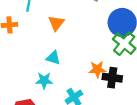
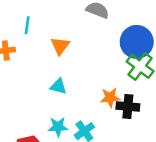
cyan star: (44, 81) -> (58, 127), moved

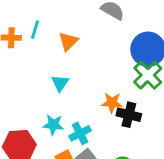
cyan line: (27, 25) -> (35, 30), moved
cyan triangle: (58, 86) -> (60, 83), turned 42

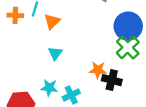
orange triangle: (68, 41) -> (52, 22), moved

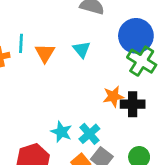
cyan triangle: (55, 53) -> (82, 49), moved
cyan star: (49, 88) -> (61, 132), turned 30

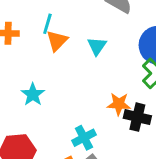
cyan line: (21, 43) -> (47, 24), moved
cyan star: (61, 132) -> (33, 94), moved

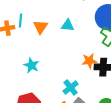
cyan line: (47, 24) -> (21, 20), moved
cyan triangle: (97, 46) -> (68, 25), turned -48

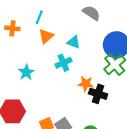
cyan line: (21, 20) -> (39, 17), moved
cyan cross: (71, 88) -> (63, 63), moved

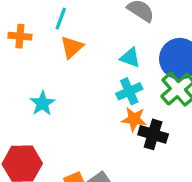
cyan triangle: (74, 42) -> (130, 58), moved
cyan cross: (63, 63) -> (129, 91), moved

